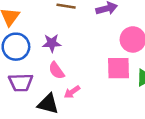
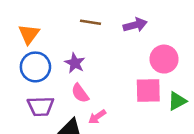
purple star: (52, 43) -> (75, 63), turned 30

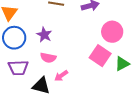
pink square: (148, 91) -> (100, 56), turned 35
pink semicircle: (80, 93) -> (48, 58), turned -42

